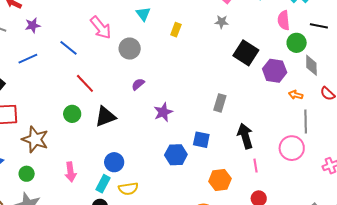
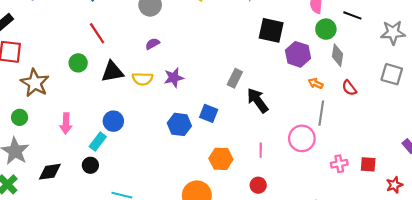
black square: (246, 53) -> (271, 30), turned -30
black arrow: (245, 136) -> (258, 100), moved, turned -30
yellow semicircle: (128, 189) -> (143, 79), moved

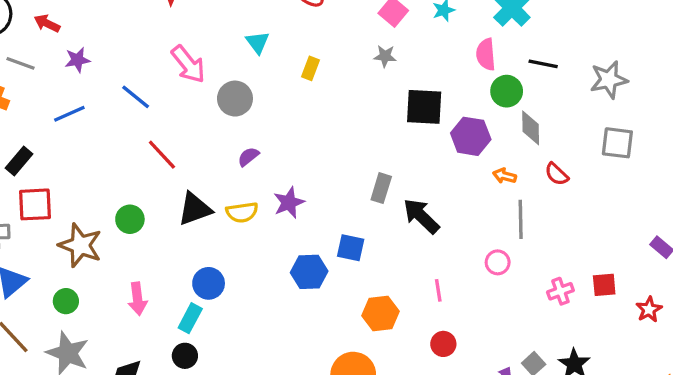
green circle: (78, 63) -> (130, 219), moved
pink circle: (302, 138) -> (498, 262), size x0.6

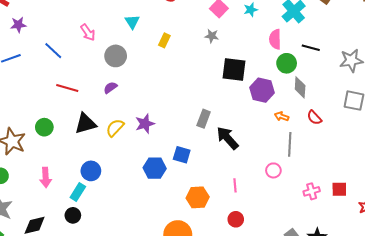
pink arrow: (188, 64) -> (88, 32), size x0.7
red line: (162, 155) -> (67, 88), turned -35
purple semicircle: (248, 157) -> (110, 88), moved
yellow semicircle: (242, 212) -> (115, 128), turned 138

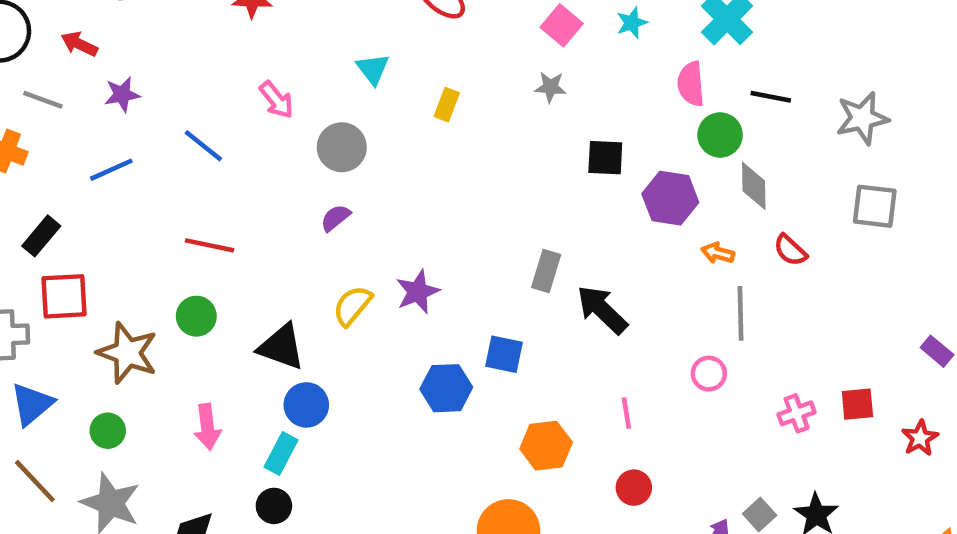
black square: (234, 70) -> (605, 158), size x0.7
red line: (67, 88) -> (209, 245), moved
black triangle: (85, 124) -> (281, 347), moved, turned 40

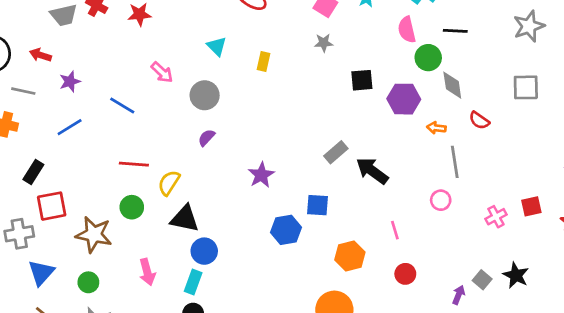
gray star: (862, 118) -> (529, 26), moved
gray rectangle: (546, 271) -> (336, 152), turned 40
yellow semicircle: (352, 306) -> (169, 183), moved

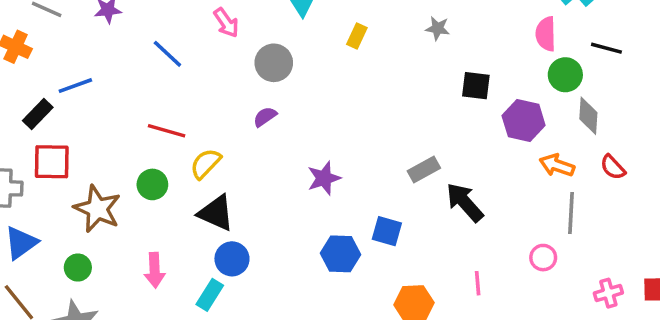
blue line: (70, 127) -> (75, 86), moved
orange arrow: (436, 128) -> (557, 165), size x1.4

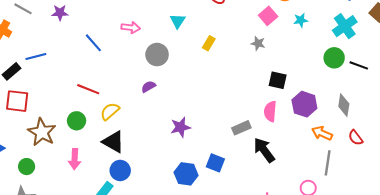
pink arrow: (226, 23) -> (131, 27), turned -54
pink semicircle: (546, 34) -> (270, 111), moved
green circle: (565, 75) -> (334, 58), moved
pink arrow: (155, 270) -> (75, 159), moved

